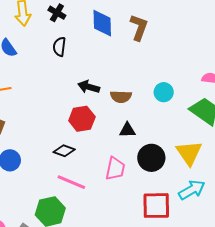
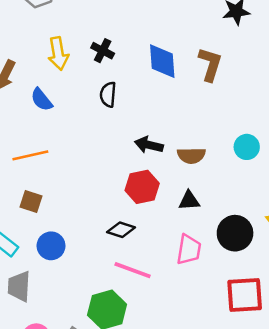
black triangle: (127, 130) -> (189, 201), moved

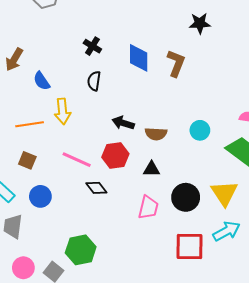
yellow arrow: (58, 53) -> (63, 111), moved
black diamond: (121, 230) -> (96, 188), turned 30
pink line: (133, 270) -> (77, 160), moved

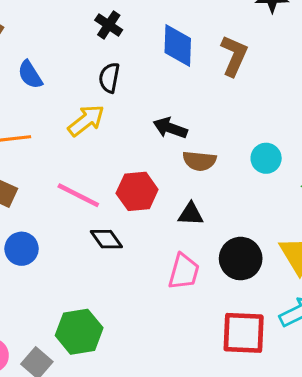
yellow arrow: (63, 111) -> (86, 120), moved, turned -125
black arrow: (123, 123) -> (170, 128), moved

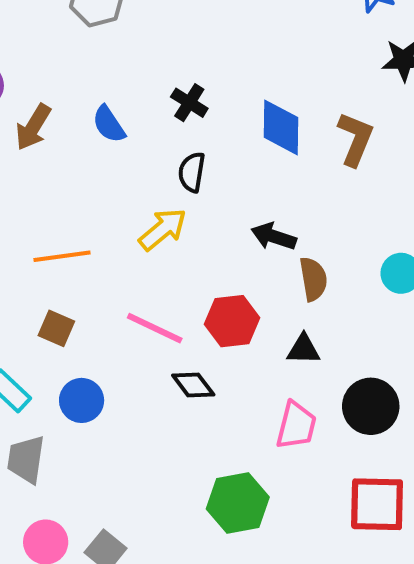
blue semicircle: (30, 75) -> (109, 124), moved
brown semicircle: (199, 161) -> (313, 279), turned -104
green hexagon: (79, 332) -> (238, 503), moved

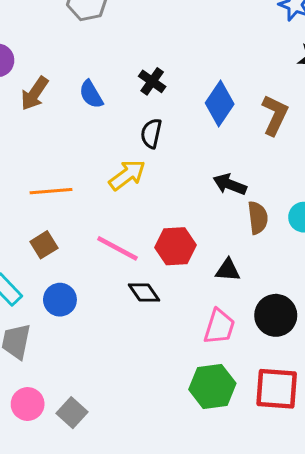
blue diamond: (281, 127) -> (220, 103), turned 30
black arrow: (274, 236) -> (230, 184), moved
brown semicircle: (313, 279) -> (258, 218), moved
brown square: (56, 328) -> (44, 245), turned 32
green hexagon: (238, 503) -> (212, 386), moved

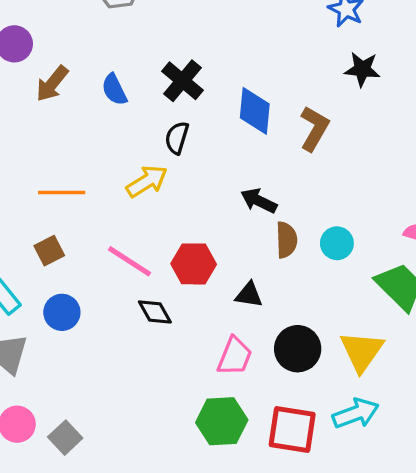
black cross: (152, 81) -> (182, 81), size x1.4
blue diamond: (220, 103) -> (255, 111), turned -33

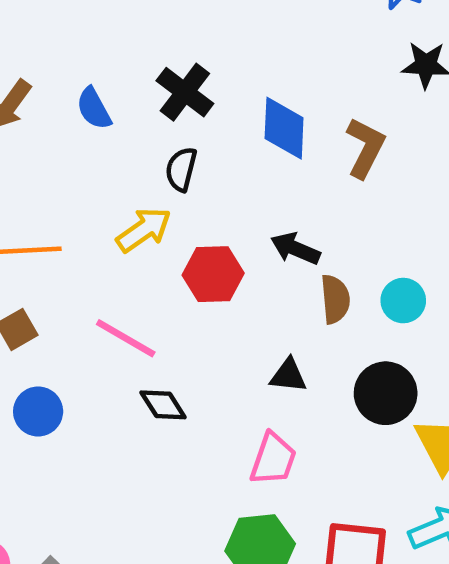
red hexagon: (194, 264) -> (213, 274), moved
black circle: (298, 349) -> (386, 393), moved

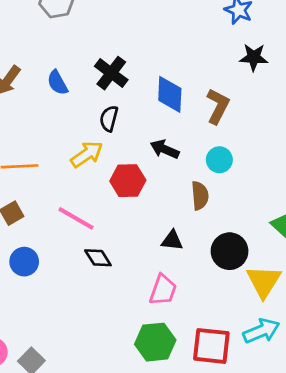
black arrow: (295, 249) -> (165, 149), moved
cyan circle: (403, 301) -> (219, 160), moved

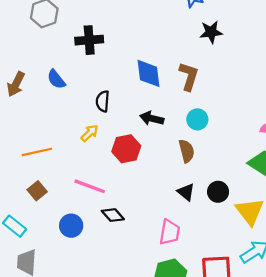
black cross: (111, 73) -> (89, 40), moved, turned -32
yellow arrow: (87, 154) -> (90, 133), size x0.7
black triangle: (172, 241) -> (186, 192), moved, turned 42
black circle: (230, 251) -> (218, 192), size x0.7
blue circle: (24, 262) -> (71, 226), moved

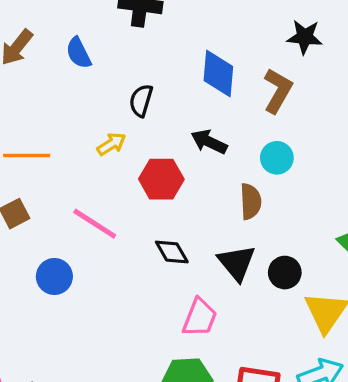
black star: (211, 32) -> (305, 37), moved
black triangle: (186, 192) -> (237, 263), size x1.4
black diamond: (113, 215) -> (172, 252), moved

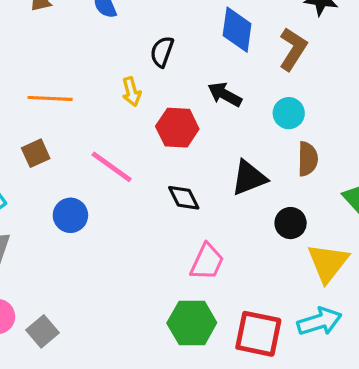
yellow arrow: (111, 144) -> (132, 92), turned 104
brown semicircle: (251, 201) -> (308, 159), moved
black triangle: (237, 263) -> (249, 178), moved, turned 45

